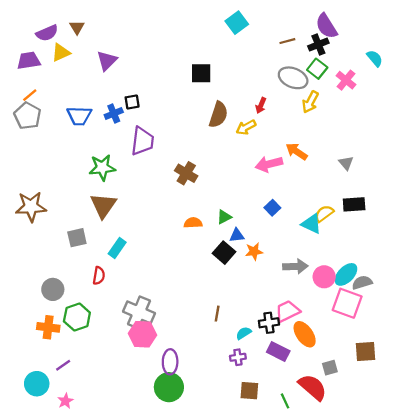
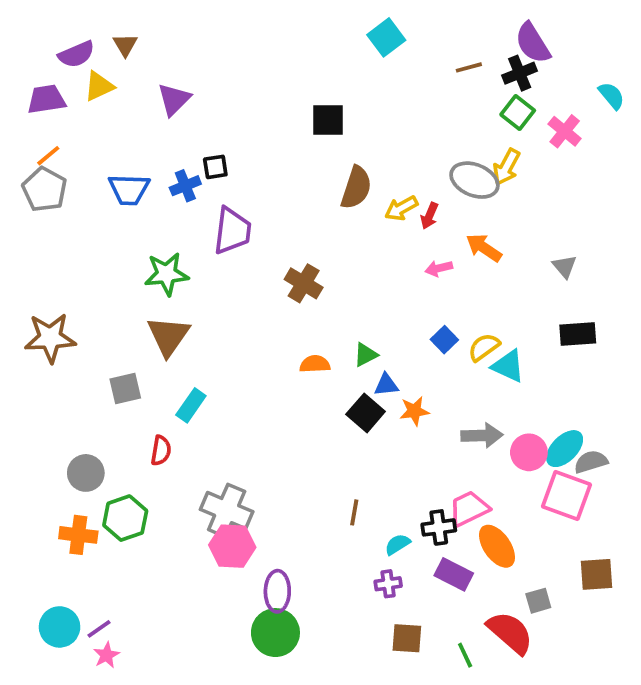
gray ellipse: (293, 78) -> (474, 180), moved
red arrow: (261, 105) -> (429, 216), moved
pink arrow: (269, 164) -> (439, 268), size x0.6
yellow semicircle: (324, 214) -> (484, 347), moved
purple line: (63, 365) -> (99, 629), moved

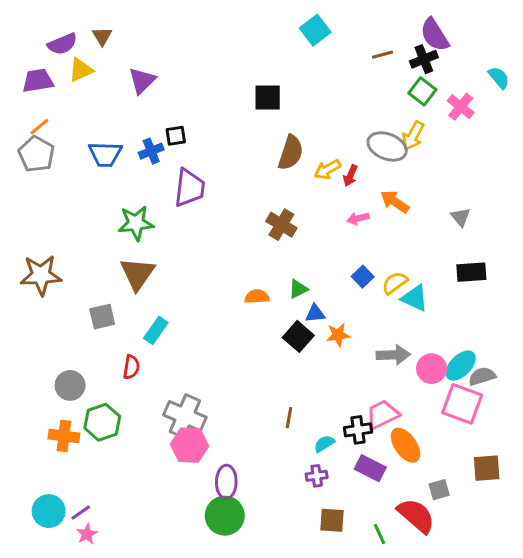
brown cross: (304, 283) -> (281, 225), moved

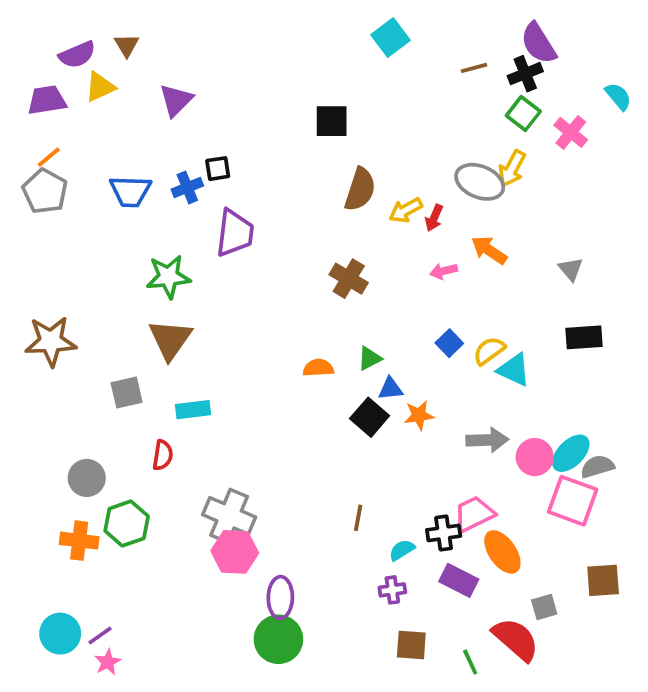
cyan rectangle: (156, 330) -> (193, 410), turned 48

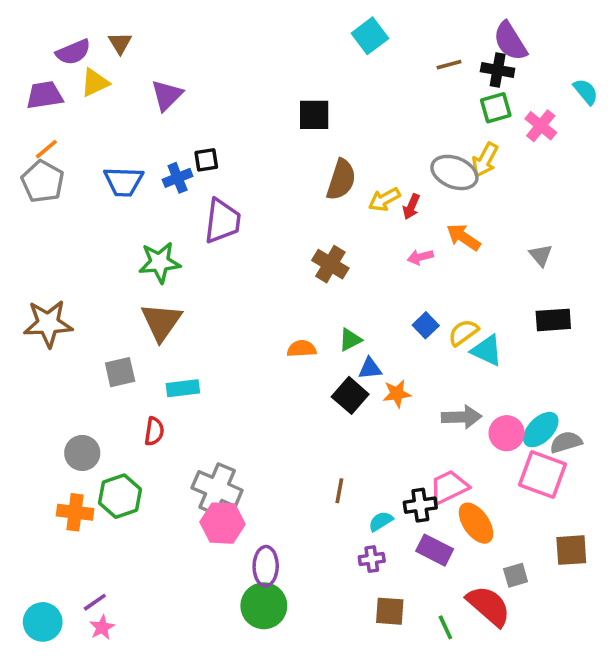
black cross: (525, 74) -> (498, 70), turned 32
green square: (523, 113) -> (496, 108), turned 36
cyan circle: (60, 634) -> (43, 622), moved

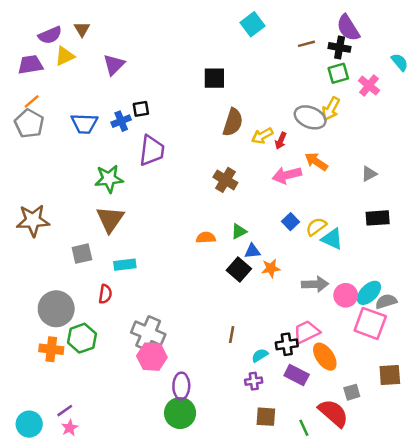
gray triangle: (541, 255) -> (369, 174), turned 42
pink arrow: (420, 257) -> (287, 175), size x1.6
gray circle: (82, 453) -> (56, 309), size x1.5

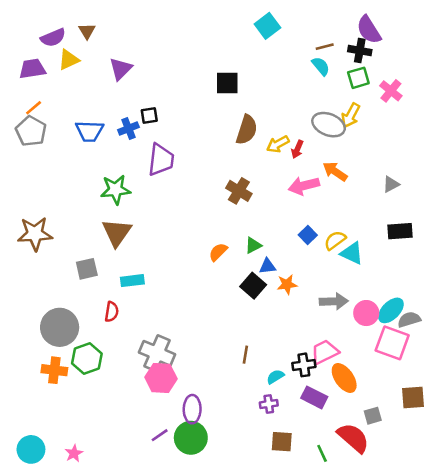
cyan semicircle: (400, 62) -> (321, 66), moved
orange semicircle: (206, 238) -> (218, 252), turned -42
purple line: (65, 411) -> (160, 435), moved

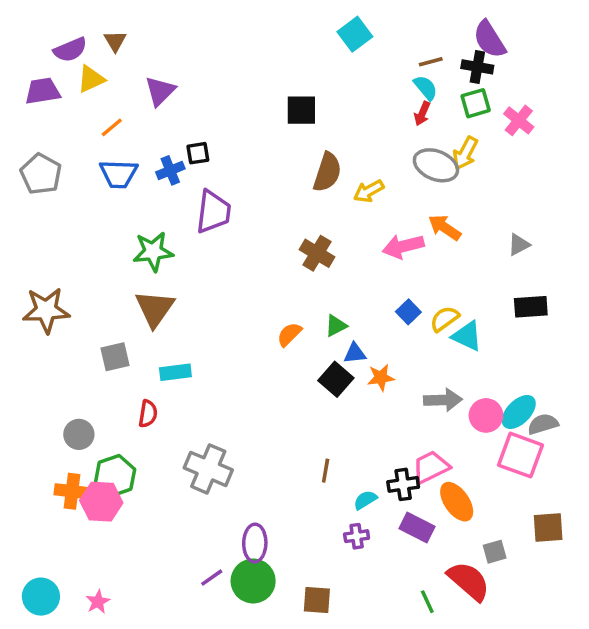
orange line: (34, 108) -> (112, 127), moved
red arrow: (297, 149) -> (422, 114), moved
gray circle: (60, 327) -> (79, 434), size x0.6
pink hexagon: (161, 378) -> (101, 502), moved
brown square: (282, 442) -> (317, 600), moved

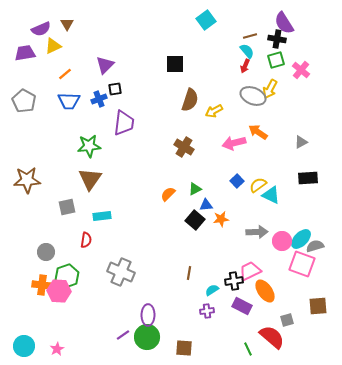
purple triangle: (160, 91) -> (105, 65), moved

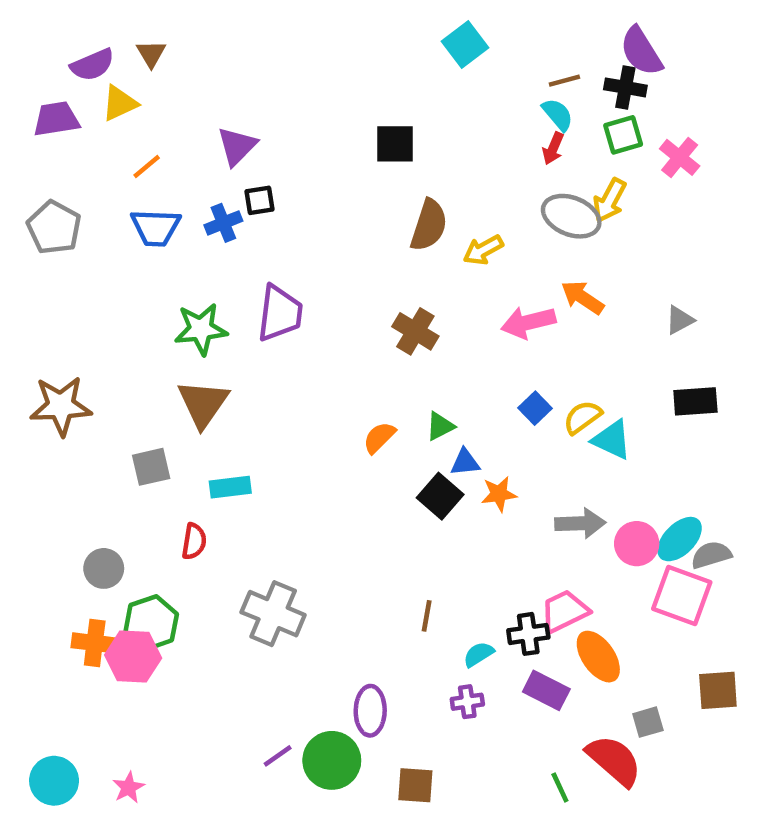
purple trapezoid: (124, 123) -> (280, 313), moved
purple ellipse: (148, 315) -> (370, 711), moved

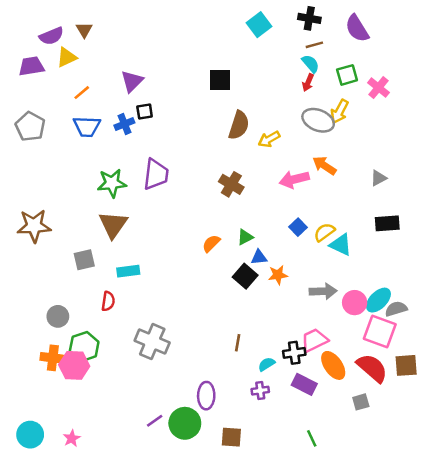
black cross: (625, 87) -> (309, 18), moved
brown square: (718, 690) -> (406, 365), moved
red semicircle: (614, 760) -> (372, 368), moved

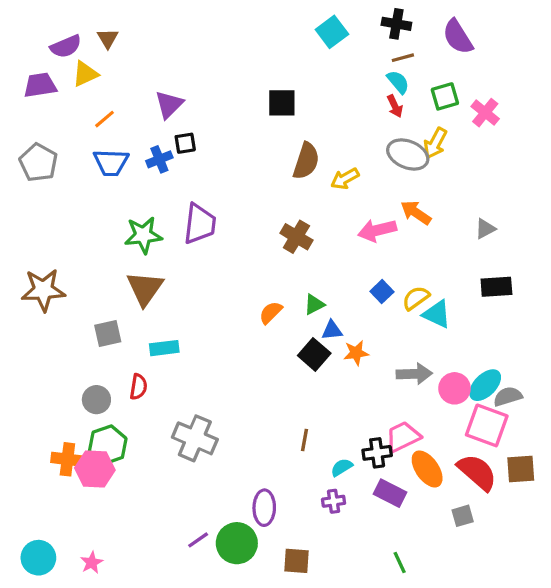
red arrow: (308, 83) -> (395, 106), turned -48
gray circle: (58, 316) -> (96, 400), moved

